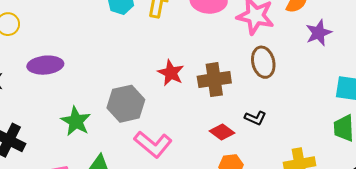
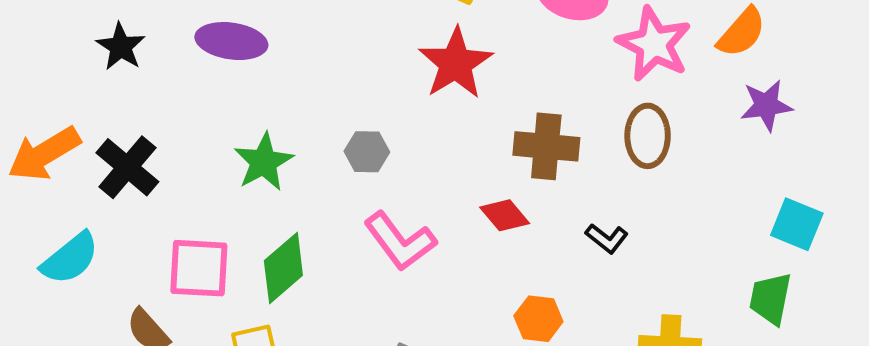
red star: (171, 73) -> (456, 63), moved, size x1.4
gray hexagon: (126, 104) -> (367, 152), size x0.6
red diamond: (222, 132) -> (505, 215), moved

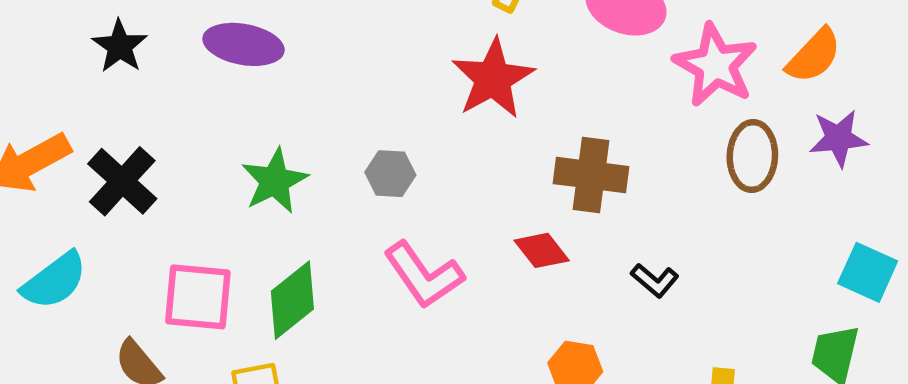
brown ellipse: (648, 136) -> (752, 156), moved

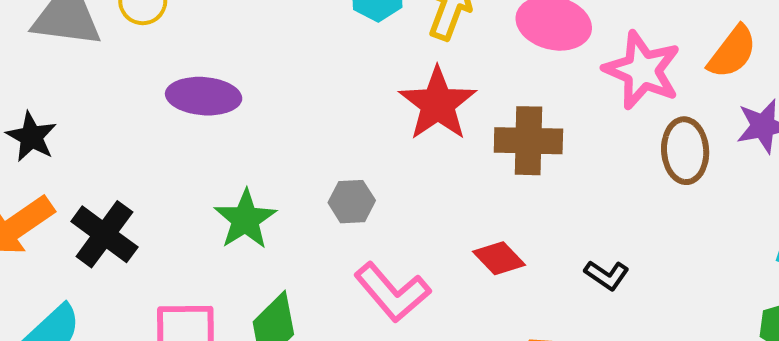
black star: (120, 46) -> (31, 137), moved
brown cross: (591, 175) -> (528, 141), moved

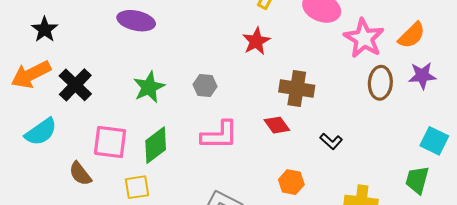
red star: (438, 104) -> (256, 41), size x0.7
brown cross: (528, 141) -> (297, 89), moved
pink L-shape: (392, 292) -> (220, 135), turned -57

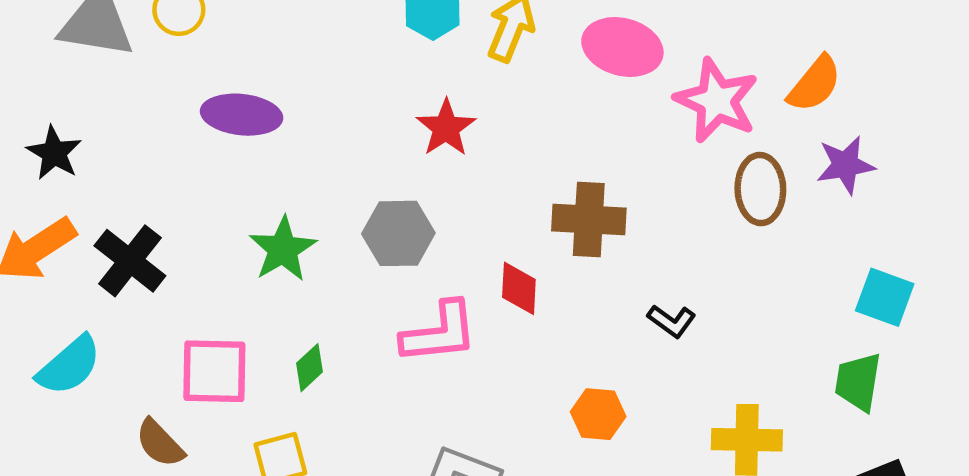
red star: (256, 41) -> (446, 128), moved
gray hexagon: (205, 85) -> (398, 233), size x1.4
red diamond: (277, 125) -> (519, 288), moved, turned 45
green diamond: (156, 145) -> (309, 368), size x0.6

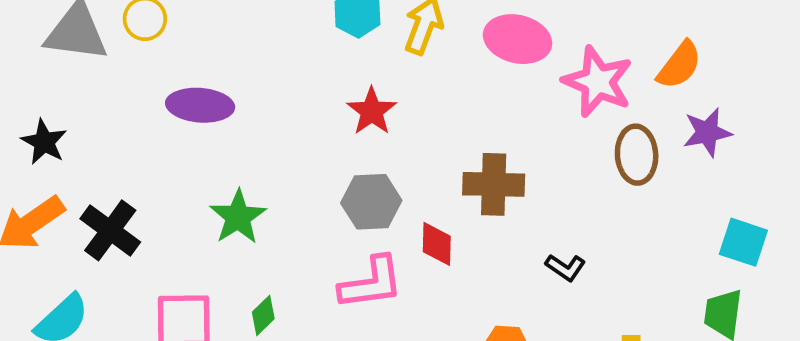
gray hexagon: (398, 233) -> (371, 202), moved

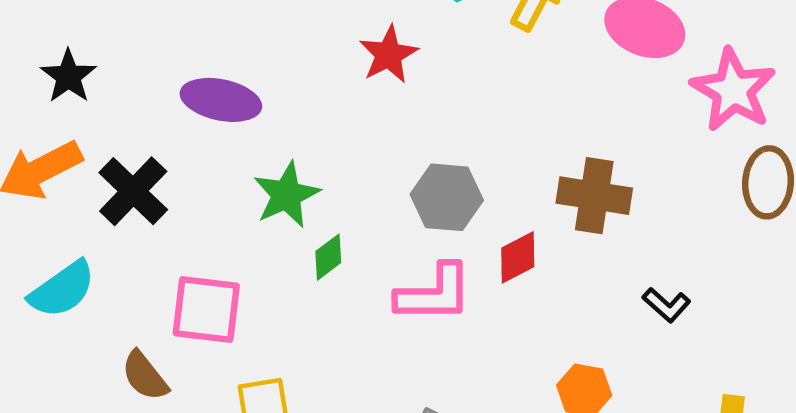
purple ellipse: (200, 105) -> (221, 100), moved
red star: (372, 111) -> (389, 54), moved
red diamond: (437, 244) -> (518, 257), turned 54
green diamond: (263, 315) -> (328, 257), moved

